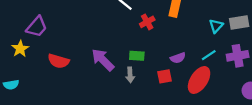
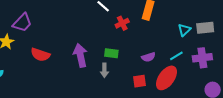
purple arrow: (103, 60) -> (80, 55), turned 30
red square: (165, 76) -> (140, 81), moved

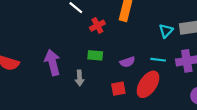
green rectangle: (111, 53) -> (95, 55), moved
cyan line: (176, 56) -> (158, 60), turned 40

